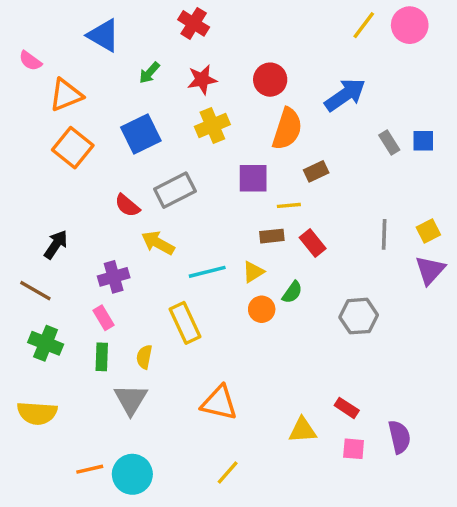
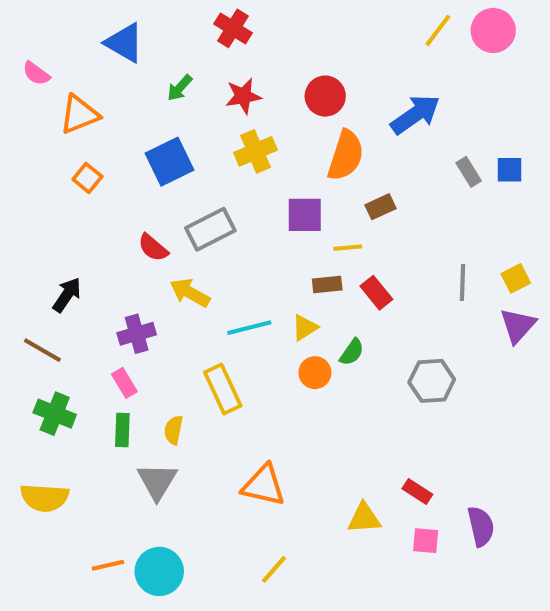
orange square: (73, 148) -> (87, 178), size x0.6

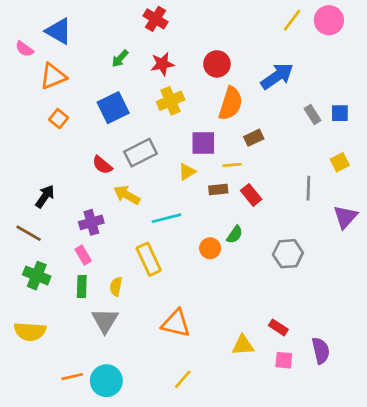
blue triangle: (124, 43) -> (59, 31), moved
yellow square: (516, 278) -> (340, 162), moved
yellow triangle: (305, 328) -> (187, 172), moved

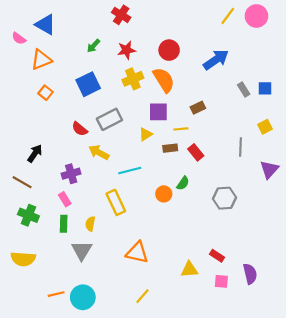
orange semicircle: (231, 104) -> (164, 80), moved, turned -50

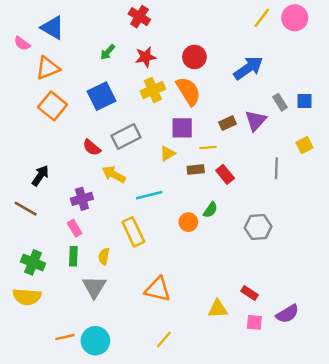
orange square: (45, 93) -> (53, 106), size x1.6
purple triangle: (269, 169) -> (256, 121), moved
green cross: (28, 215) -> (33, 262), moved
purple semicircle: (250, 274) -> (287, 314), turned 72

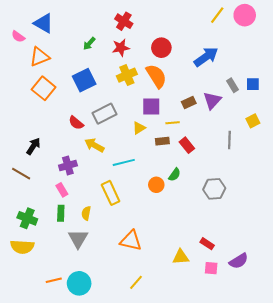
red cross: (139, 17) -> (124, 21), moved

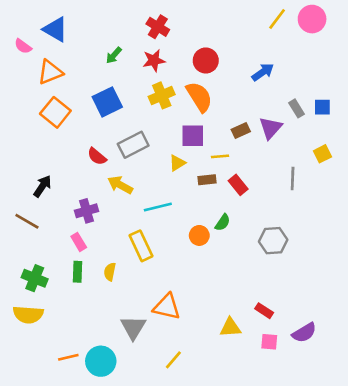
blue arrow: (206, 57) -> (263, 72), size x0.7
gray triangle: (78, 239) -> (133, 327), moved

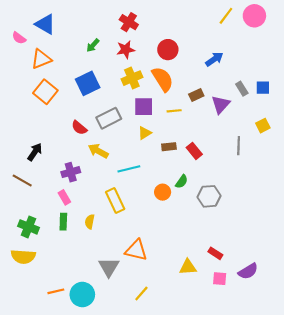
brown rectangle: (241, 130) -> (196, 95), moved
purple square: (193, 136) -> (144, 107), moved
yellow line: (220, 156) -> (174, 111), moved
gray hexagon: (273, 241) -> (209, 196), moved

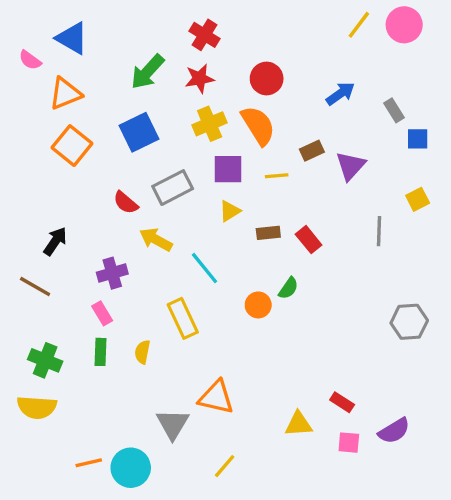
green arrow: (93, 45) -> (147, 72), size x1.6
gray rectangle: (242, 89) -> (394, 110), moved
cyan line: (129, 169) -> (205, 268), turned 65
gray hexagon: (209, 196) -> (409, 322), moved

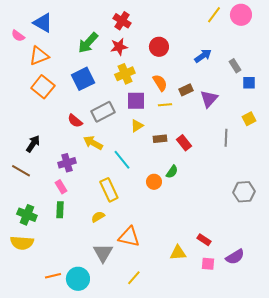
orange semicircle: (258, 125) -> (160, 83), moved, size x0.7
yellow semicircle: (142, 352) -> (98, 217), moved, turned 48

